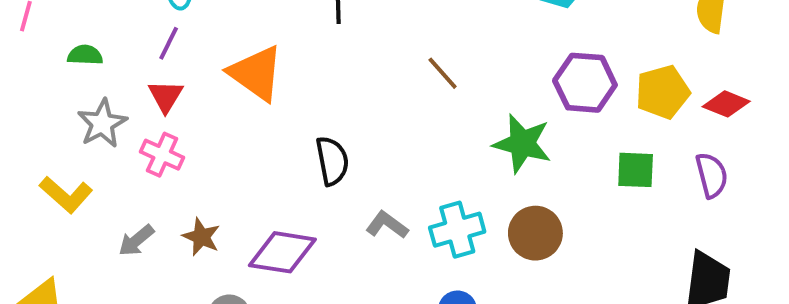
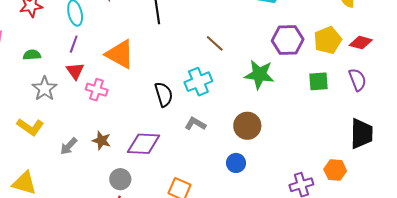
pink cross: (162, 155) -> (97, 90), moved
cyan cross: (457, 230) -> (198, 82), moved
brown circle: (535, 233) -> (247, 126), moved

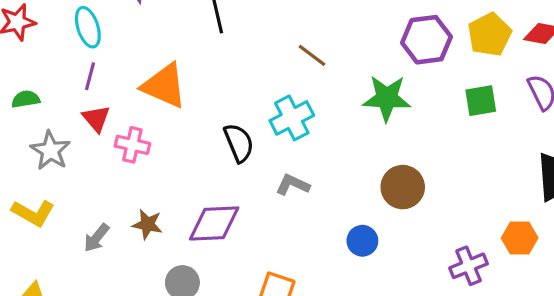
brown circle: (247, 126) -> (403, 187), moved

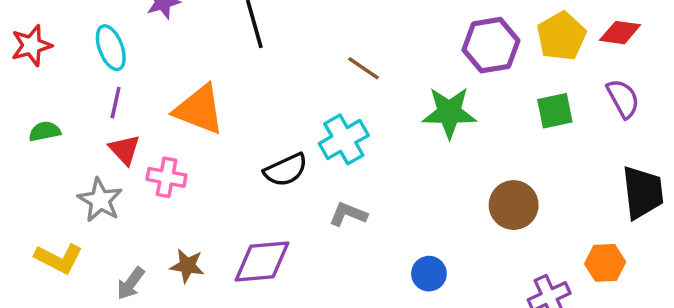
black semicircle: (239, 143) -> (286, 170), turned 90
gray star: (50, 151) -> (100, 200), moved
brown circle: (403, 187) -> (514, 205), moved

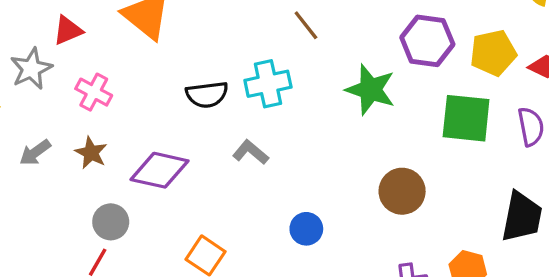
green square: (555, 111) -> (466, 118), size x1.5
red triangle: (125, 150) -> (68, 30), turned 32
pink cross: (167, 177) -> (94, 92), moved

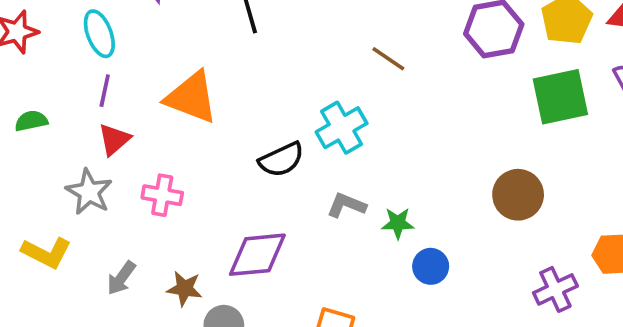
brown line: (306, 25) -> (388, 59), moved
green star: (370, 90) -> (398, 223), moved, size x0.6
brown star: (91, 153) -> (184, 289), moved

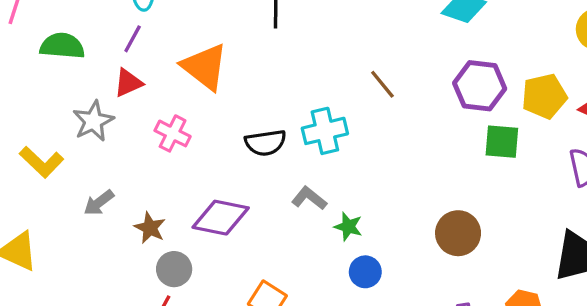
green square: (560, 97) -> (502, 142), moved, size x0.7
green semicircle: (31, 121) -> (62, 46), size x1.5
pink cross: (162, 195) -> (173, 133), moved

